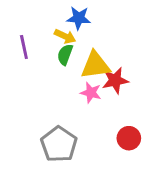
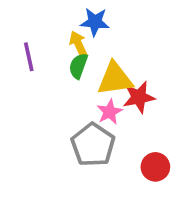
yellow arrow: (65, 36) -> (78, 44), turned -140
pink star: (91, 93) -> (110, 112), turned 30
gray pentagon: (59, 144) -> (93, 145), moved

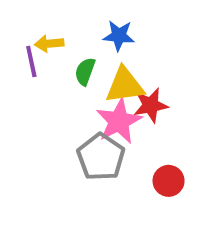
blue star: (95, 22) -> (119, 36), moved
yellow arrow: (78, 44) -> (49, 44), moved, turned -70
pink star: (110, 112) -> (119, 121), size x1.6

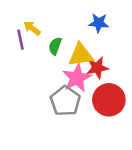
blue star: (119, 36) -> (99, 23), moved
yellow arrow: (49, 44) -> (32, 28), turned 42
red circle: (169, 181) -> (109, 100), moved, size x1.6

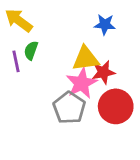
yellow arrow: (32, 28) -> (19, 20), moved, size x1.5
purple line: (20, 40) -> (16, 61), moved
green semicircle: (55, 46) -> (31, 50), moved

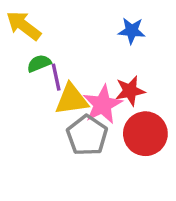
green semicircle: (31, 50) -> (39, 63), turned 48
yellow triangle: (86, 59) -> (72, 99), moved
purple line: (16, 61) -> (56, 77), moved

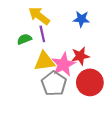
yellow arrow: (24, 26) -> (39, 16), moved
purple line: (56, 77) -> (42, 34), moved

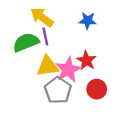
green semicircle: (24, 39) -> (26, 42), size x1.6
red star: (80, 56) -> (86, 61), turned -30
red circle: (90, 82) -> (97, 89), size x0.7

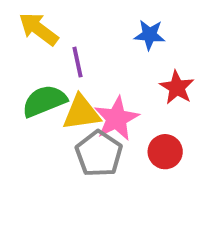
yellow arrow: (42, 17) -> (39, 29), moved
green semicircle: (26, 42) -> (44, 101), moved
red star: (86, 61) -> (177, 87), moved

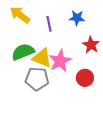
purple line: (78, 62) -> (49, 24), moved
yellow triangle: (81, 113) -> (42, 58), turned 30
gray pentagon: (99, 154) -> (37, 79), moved, turned -30

